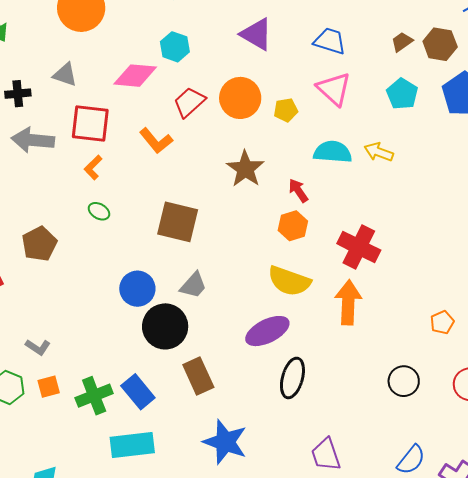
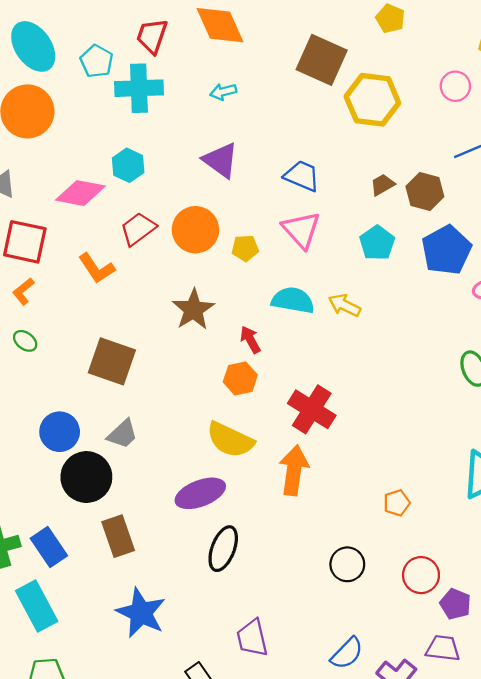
cyan rectangle: (132, 445) -> (37, 606), turned 63

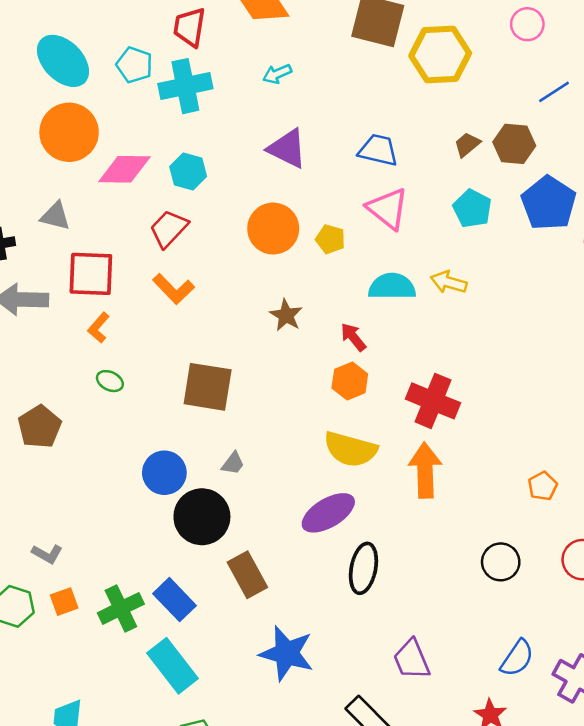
pink diamond: (80, 193) -> (124, 169), moved
red trapezoid: (138, 229) -> (169, 229), moved
yellow pentagon: (245, 248) -> (330, 239), turned 30
brown star: (193, 310) -> (286, 315), size x0.7
gray trapezoid: (123, 434) -> (233, 463), size x0.7

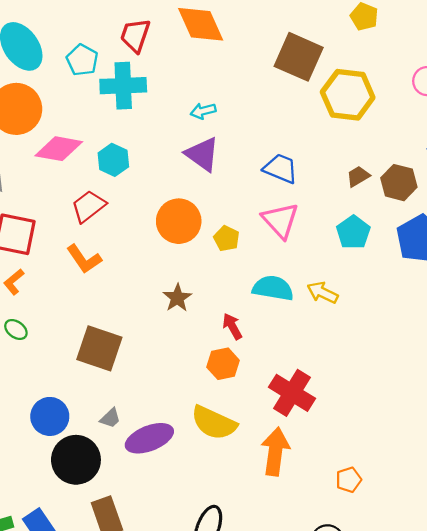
cyan arrow: (277, 74) -> (203, 111), moved
orange pentagon: (543, 486) -> (349, 480), moved
purple ellipse: (328, 513) -> (149, 438), moved

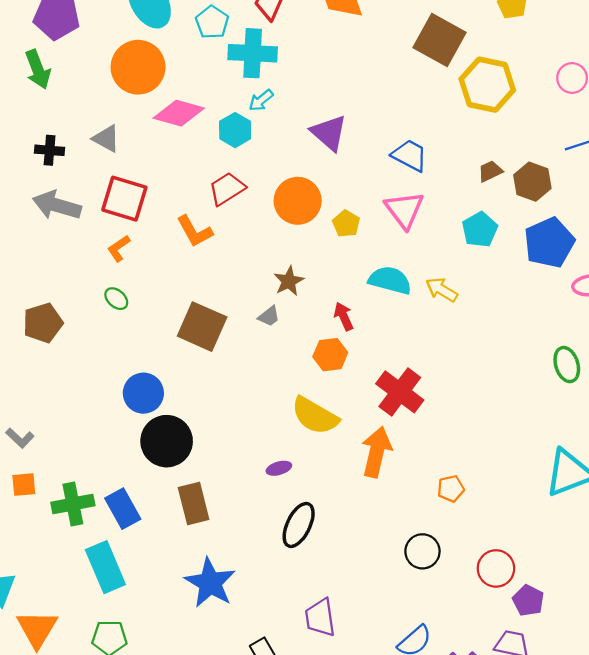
cyan arrow: (203, 111) -> (261, 100), moved, turned -30
red trapezoid: (89, 206) -> (227, 189), moved
gray trapezoid: (110, 418) -> (269, 316), moved
purple ellipse: (149, 438) -> (279, 468), moved, size x0.5

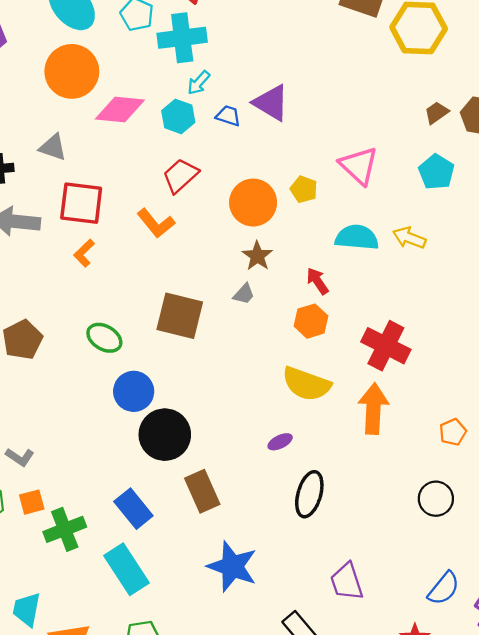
blue trapezoid: (410, 155) -> (228, 116), moved, size x0.7
orange circle: (298, 201) -> (253, 203), moved
green ellipse: (116, 299) -> (104, 338), moved, size x1.4
green cross: (73, 504) -> (65, 529), moved

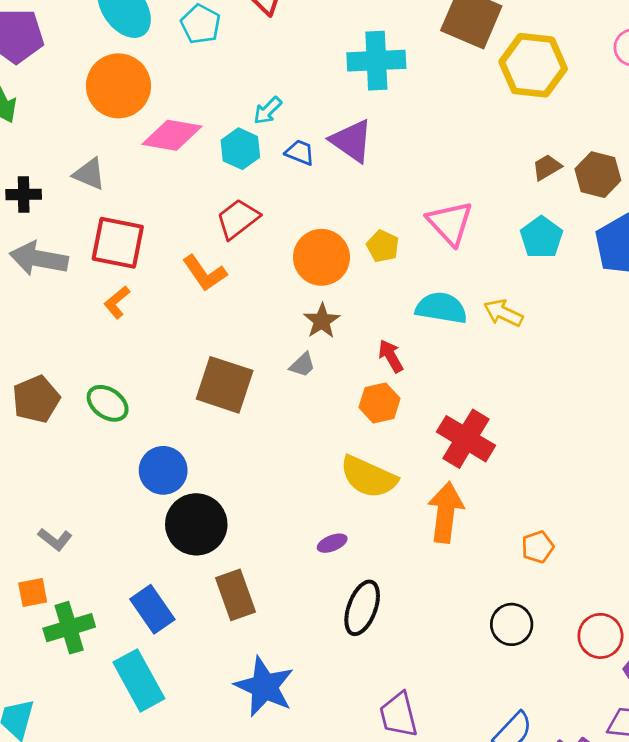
cyan cross: (182, 38) -> (376, 61), moved
green ellipse: (104, 338) -> (108, 403), moved
gray L-shape: (20, 457) -> (55, 539), moved

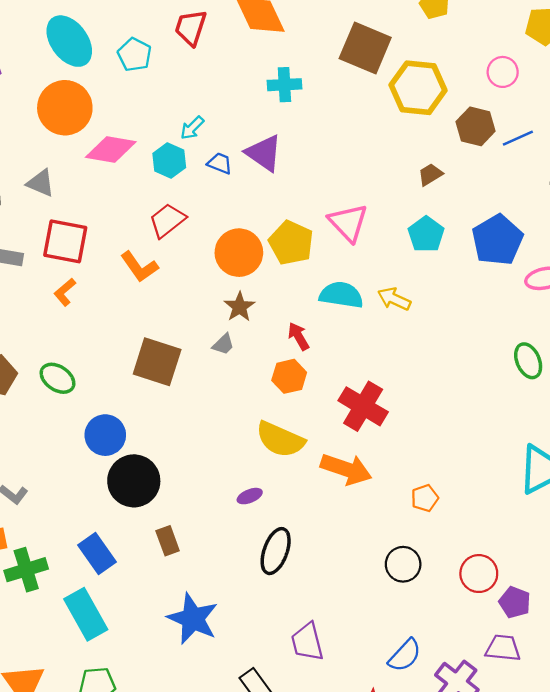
cyan cross: (376, 61) -> (284, 85), size x0.7
brown hexagon: (598, 175) -> (476, 126), moved
yellow pentagon: (383, 246) -> (291, 243), size x1.6
orange arrow: (446, 512) -> (346, 469), turned 102
brown rectangle: (235, 595) -> (168, 541), size x0.7

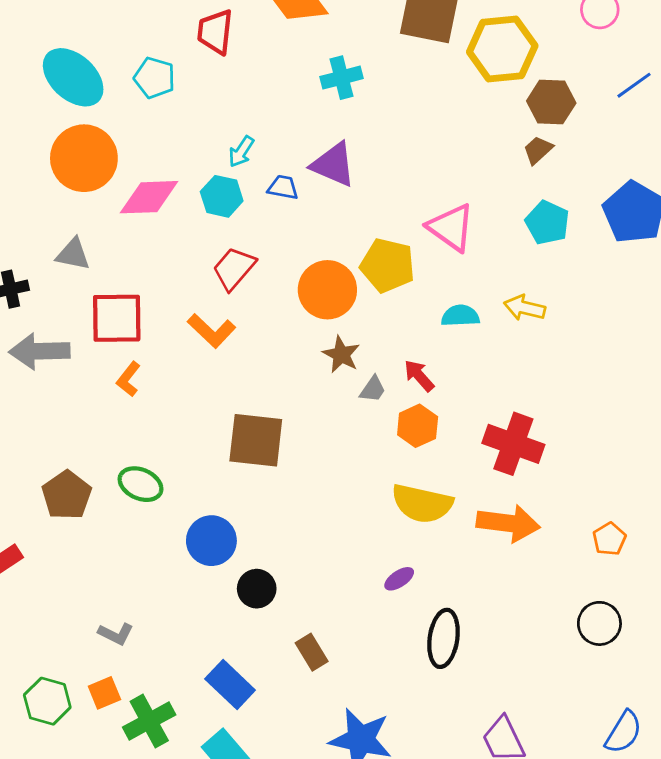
brown hexagon: (476, 126) -> (551, 102), moved
cyan semicircle: (341, 295) -> (460, 316), size x0.7
gray trapezoid: (223, 344) -> (373, 389), moved
black circle: (134, 481) -> (257, 589), size x0.6

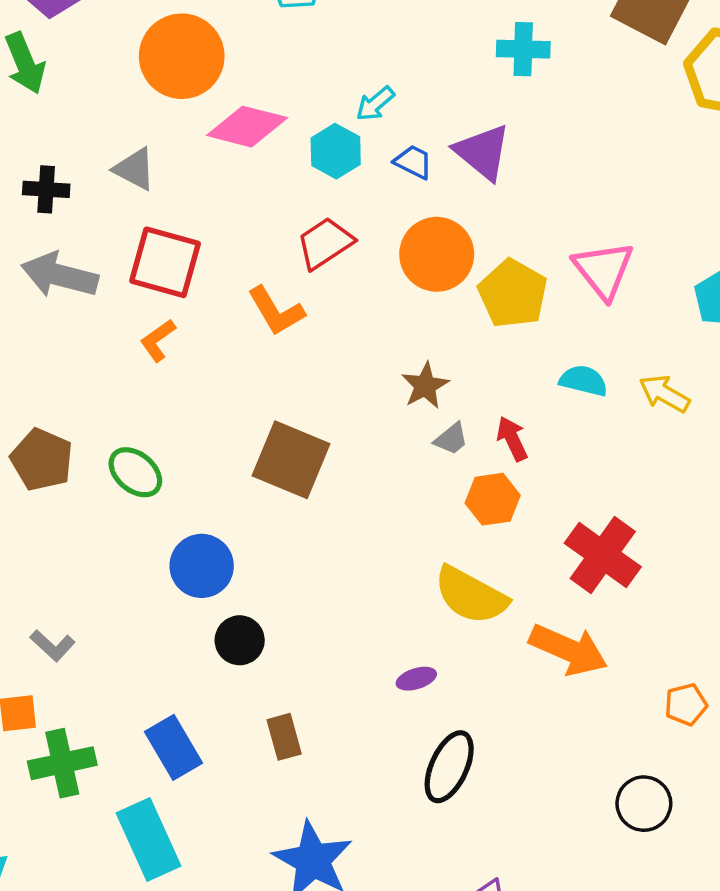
orange circle: (327, 290) -> (437, 254), moved
brown pentagon: (67, 495) -> (42, 460), turned -30

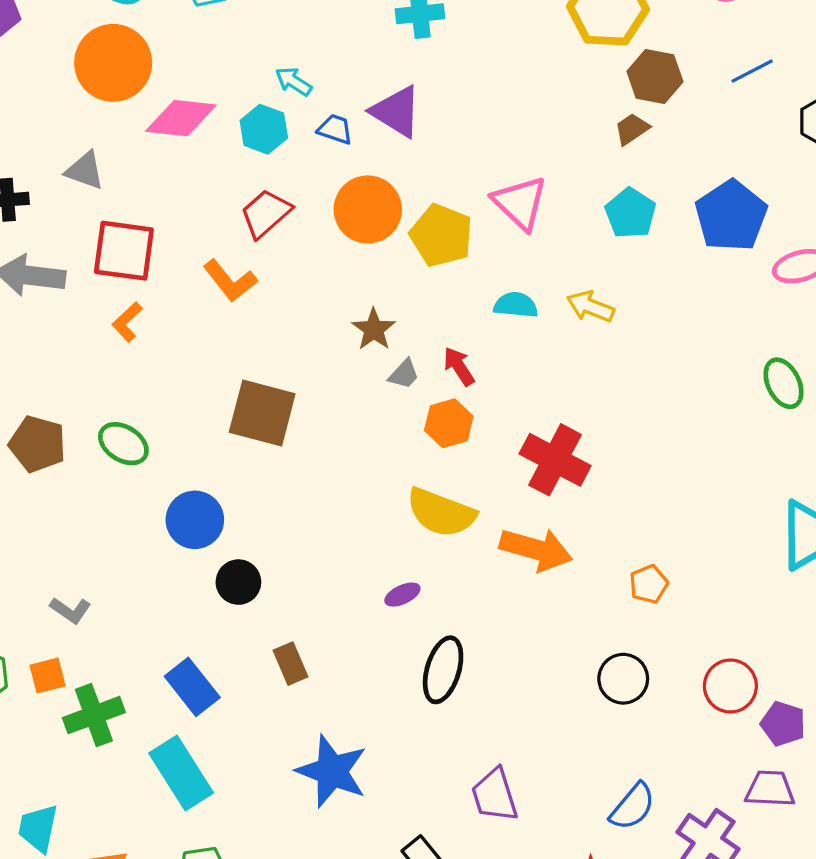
cyan arrow: (375, 104) -> (294, 81), turned 81

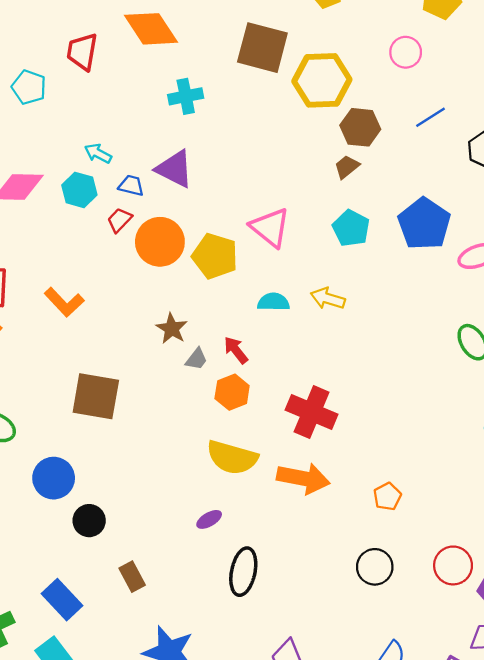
red trapezoid: (266, 213) -> (119, 220), moved, size x0.7

